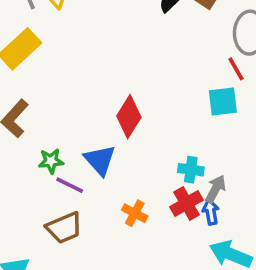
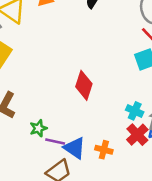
blue triangle: (100, 160) -> (75, 148), moved
cyan cross: (191, 170) -> (135, 111), turned 30

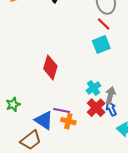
cyan cross: (135, 111) -> (93, 88), turned 32
purple line: (55, 141) -> (62, 110), moved

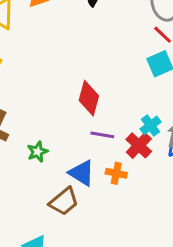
red cross: (96, 108) -> (139, 145), moved
purple line: (62, 110) -> (102, 135), moved

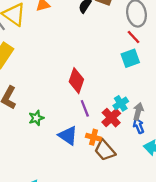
purple line: (102, 135) -> (85, 108), turned 56
brown trapezoid: (64, 201) -> (105, 150), moved, turned 85

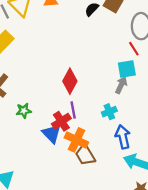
gray arrow: (138, 111) -> (121, 85), moved
red cross: (111, 118) -> (61, 121), moved
blue arrow: (139, 126) -> (123, 137), size x1.5
orange cross: (93, 137) -> (76, 140), size x1.5

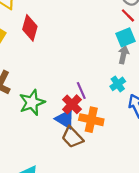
red diamond: (70, 81) -> (30, 28), moved
green star: (24, 111) -> (32, 102), size x1.6
brown trapezoid: (85, 155) -> (72, 137), moved

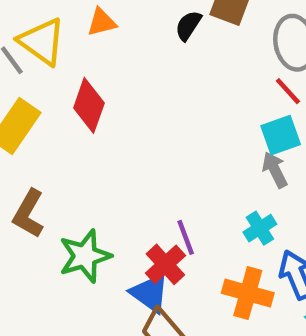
gray arrow: (124, 55) -> (275, 170), turned -42
orange cross: (91, 120) -> (248, 293), moved

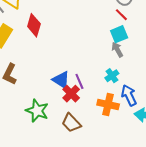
green star: (85, 256) -> (37, 111), moved, turned -30
blue triangle: (150, 293) -> (61, 80), moved

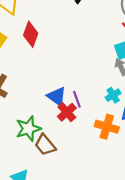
green star: (37, 111) -> (28, 129), turned 30
brown trapezoid: (71, 123) -> (45, 145), moved

